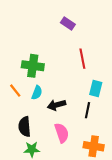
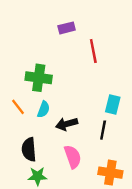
purple rectangle: (68, 24) -> (67, 28), moved, turned -48
red line: (82, 59) -> (93, 51), moved

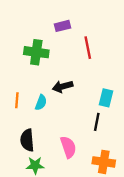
green cross: (39, 78) -> (36, 52), moved
orange line: (18, 107) -> (17, 100), turned 42
black arrow: (67, 124) -> (63, 86), moved

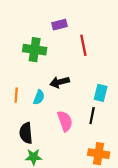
pink semicircle: (68, 147) -> (65, 121), moved

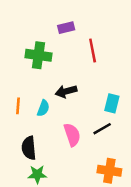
black line: (92, 116) -> (102, 129), turned 49

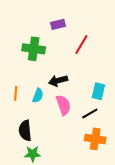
red line: (93, 50) -> (81, 45), turned 42
pink semicircle: (72, 135) -> (63, 105), moved
orange cross: (109, 171) -> (95, 139), moved

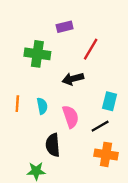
black arrow: (58, 81) -> (73, 79), moved
cyan semicircle: (38, 95) -> (42, 106), turned -32
black semicircle: (25, 131) -> (53, 145), moved

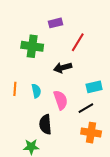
cyan rectangle: (110, 101) -> (94, 87), turned 63

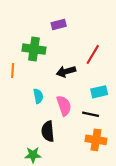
red line: (78, 42) -> (93, 54), moved
orange line: (15, 89) -> (13, 70), moved
black line: (86, 108) -> (91, 114), turned 42

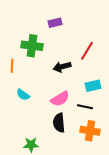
cyan semicircle: (38, 96) -> (23, 95), moved, turned 136
pink semicircle: (64, 106) -> (60, 99), turned 78
black semicircle: (48, 131) -> (59, 123), moved

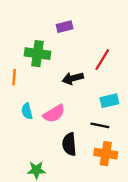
cyan semicircle: (23, 95) -> (27, 111), turned 40
pink semicircle: (60, 99) -> (54, 114), moved

